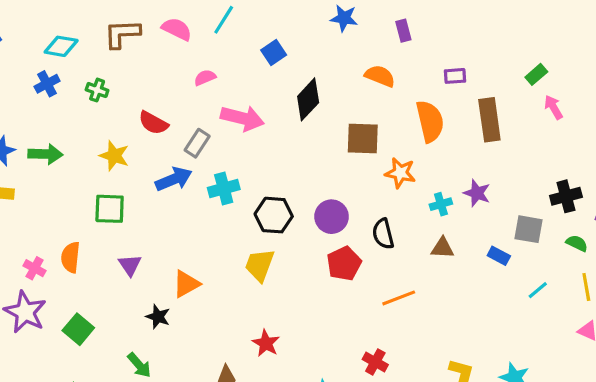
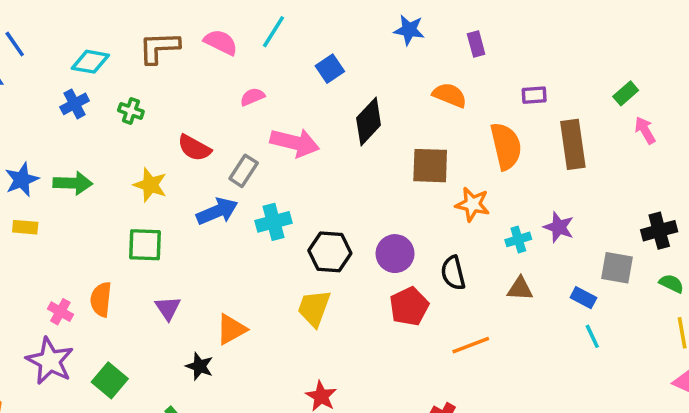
cyan line: (538, 290) -> (592, 336), moved, turned -75

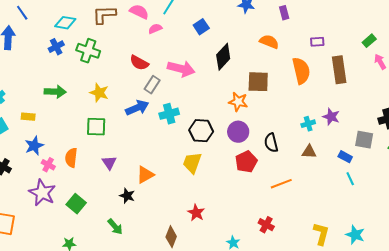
pink semicircle: (252, 97) -> (155, 29), moved
green cross: (131, 111) -> (88, 51), size x1.6
red semicircle: (194, 148) -> (139, 63), moved
blue star: (22, 180) -> (34, 146), moved
orange star: (472, 204) -> (238, 102), moved

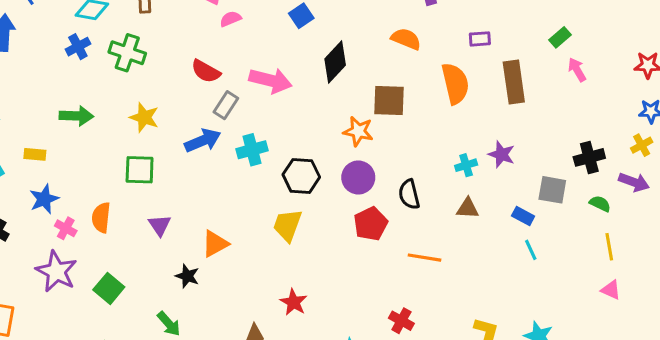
orange line: (281, 184) -> (424, 258), turned 30

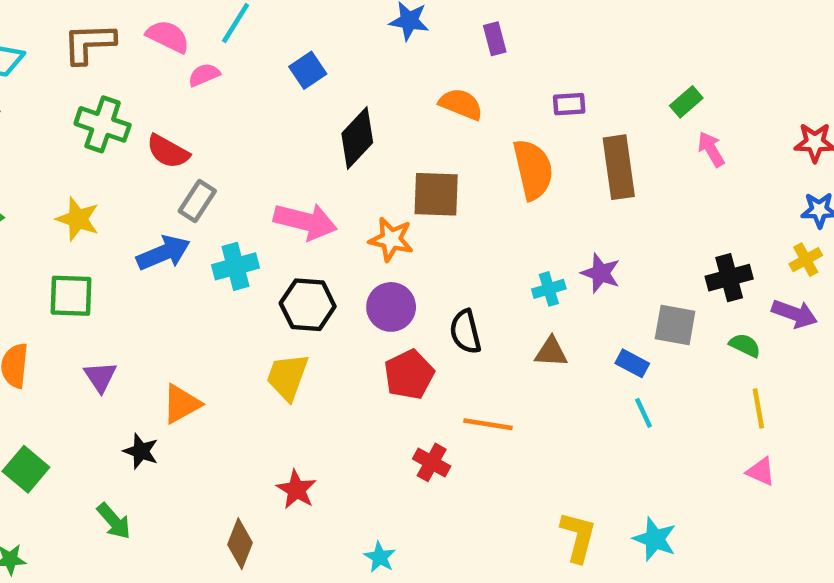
green cross: (127, 53) -> (103, 124), moved
pink arrow: (270, 80) -> (305, 221), moved
red cross: (401, 321) -> (432, 462), moved

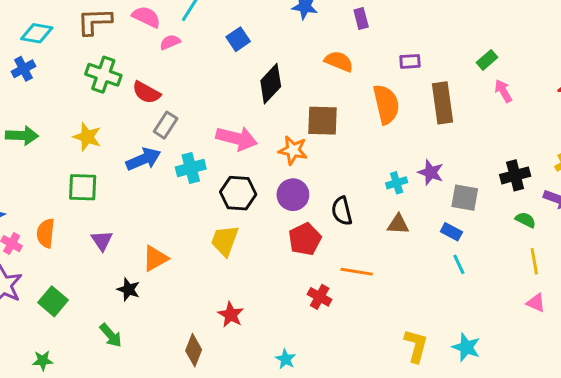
gray square: (675, 325) -> (465, 198), moved

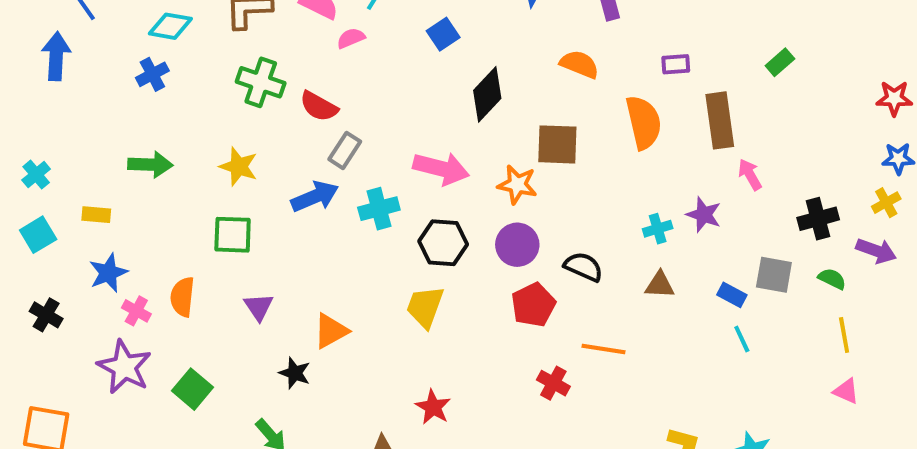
pink arrow: (503, 91) -> (750, 175), moved
gray square: (465, 198) -> (774, 275), moved
black semicircle: (342, 211) -> (583, 267), turned 128

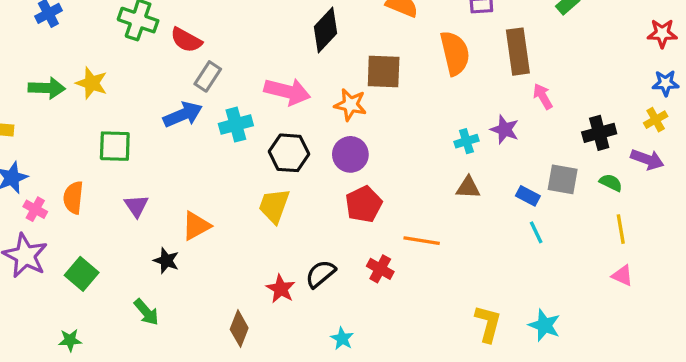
yellow star: (239, 167) -> (92, 83), moved
black semicircle: (583, 267) -> (321, 274), moved, turned -64

